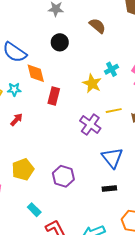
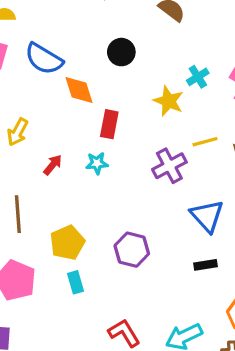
black circle: (60, 42) -> (121, 52), moved
cyan star: (14, 89) -> (97, 163), moved
purple cross: (90, 125) -> (169, 166), turned 30
cyan rectangle: (34, 210) -> (75, 282), moved, turned 32

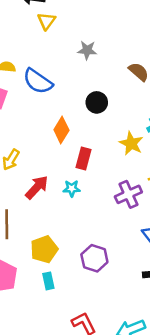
blue semicircle: (44, 59) -> (38, 81), moved
orange diamond: (79, 90) -> (61, 130), turned 45
red arrow: (53, 165) -> (37, 187), size x1.5

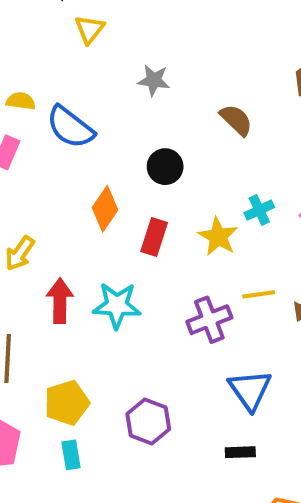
red rectangle: (83, 158) -> (154, 237), moved
red arrow: (37, 187) -> (60, 301), turned -45
cyan star: (72, 188) -> (117, 305), size x1.6

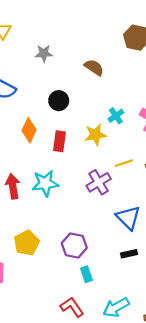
yellow star: (218, 237) -> (95, 135), turned -30
cyan rectangle: (71, 455) -> (86, 274), moved

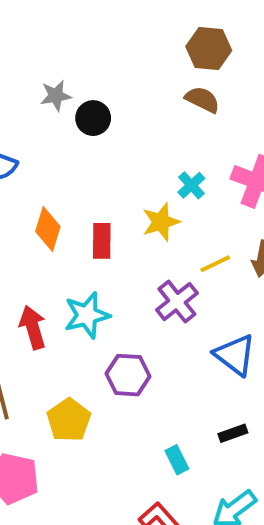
brown semicircle: (94, 67) -> (202, 100), moved
black circle: (59, 101) -> (93, 118), moved
purple hexagon: (74, 245) -> (128, 375), moved
black rectangle: (129, 254) -> (233, 433), moved

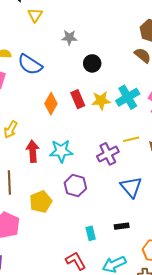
black circle: (93, 118) -> (92, 63), moved
cyan cross: (191, 185) -> (128, 97), size x1.6
yellow star: (161, 222) -> (101, 101), moved
red rectangle: (102, 241) -> (78, 99), moved, turned -36

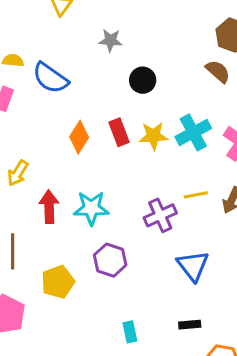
black rectangle: (122, 226) -> (190, 325), moved

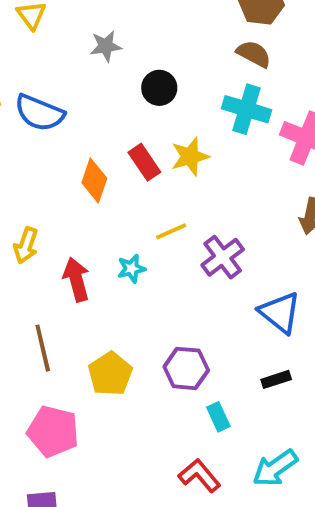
cyan cross: (193, 132) -> (247, 109), moved, turned -32
yellow line: (196, 195) -> (171, 231), moved
cyan star: (91, 208) -> (131, 269), size x0.6
purple hexagon: (110, 260) -> (186, 368), moved
black rectangle: (190, 325) -> (276, 379), moved

